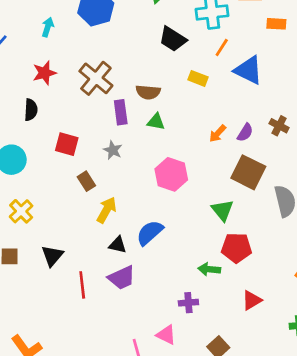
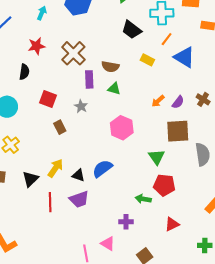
brown square: (248, 172) -> (178, 131), turned -35
yellow arrow: (107, 210) -> (55, 168), moved

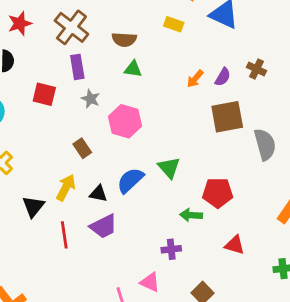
purple rectangle: (89, 79) -> (77, 67), moved
brown rectangle: (60, 127) -> (82, 148), moved
pink hexagon: (122, 128) -> (125, 121), moved
green triangle: (157, 157) -> (169, 168), moved
red triangle: (172, 224) -> (235, 245), turned 49

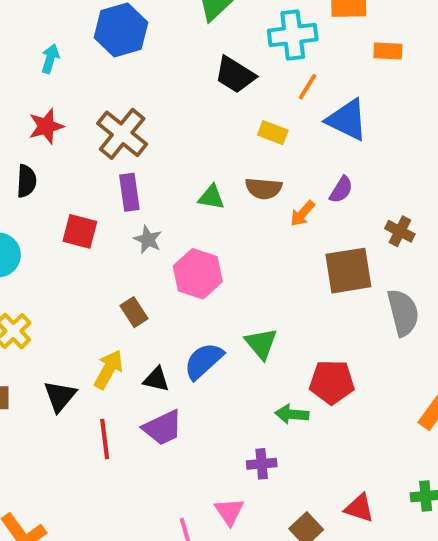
brown semicircle: (124, 39) -> (264, 188), moved
brown cross: (256, 69) -> (400, 231), moved
purple semicircle: (223, 77) -> (341, 190), moved
red triangle: (235, 245) -> (359, 508), moved
pink triangle: (150, 282) -> (229, 512), turned 30

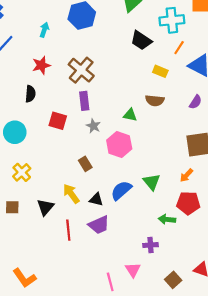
green triangle: (211, 197) -> (130, 115), moved
orange arrow: (302, 213) -> (186, 175), moved
yellow arrow: (109, 369) -> (71, 194), turned -66

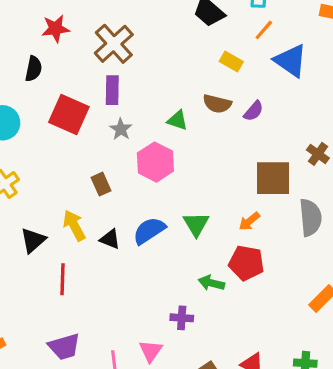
purple semicircle: (195, 102) -> (254, 111), moved
red square: (58, 121) -> (69, 114), size x1.4
purple trapezoid: (99, 225) -> (64, 347), moved

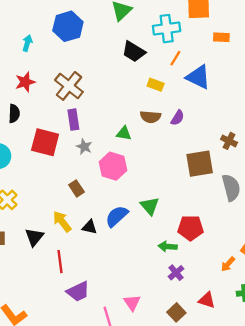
orange arrow: (249, 221) -> (228, 264), moved
purple cross: (182, 318) -> (176, 273), moved, turned -35
purple trapezoid: (64, 347) -> (78, 291), moved

